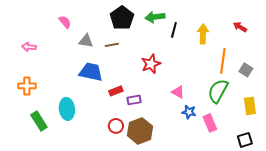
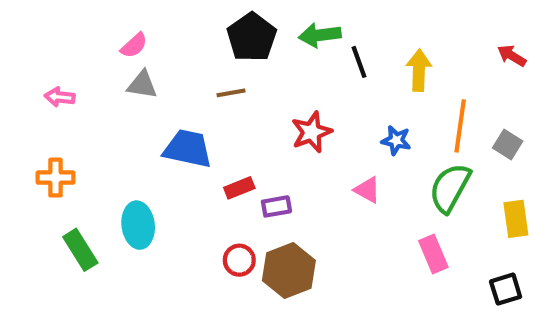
pink semicircle: (65, 22) -> (134, 45), turned 88
red arrow: (240, 27) -> (512, 56), moved
black line: (174, 30) -> (359, 62), turned -35
gray triangle: (86, 41) -> (142, 85), moved
blue star: (189, 112) -> (396, 140), moved

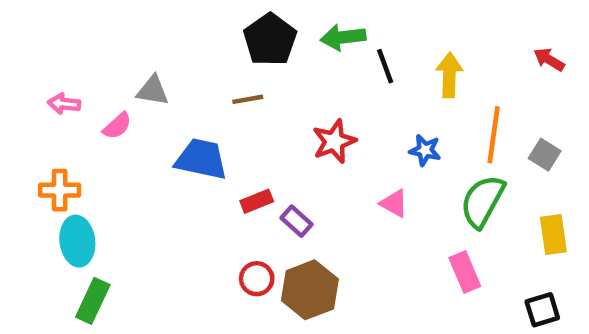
pink semicircle: (134, 45) -> (117, 126), moved
purple rectangle: (276, 206) -> (297, 221), turned 52
cyan ellipse: (138, 225) -> (77, 241), moved
green rectangle: (80, 250) -> (93, 301), moved, turned 57

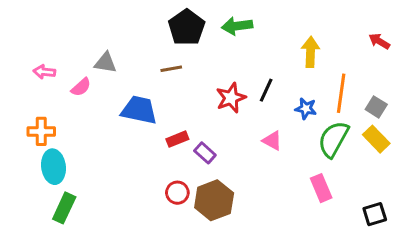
black line: (385, 66) -> (266, 90), moved, turned 45
blue star: (425, 150) -> (306, 109), moved
yellow rectangle: (553, 234) -> (376, 139), moved, turned -36

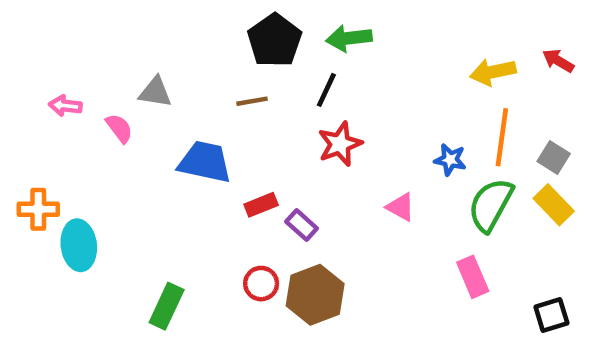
yellow arrow: (310, 52) -> (493, 72), moved, turned -104
pink semicircle: (81, 87) -> (119, 128), turned -85
black line: (266, 90) -> (326, 90), moved
orange cross: (41, 131) -> (38, 209), moved
green rectangle: (64, 208) -> (167, 306), moved

